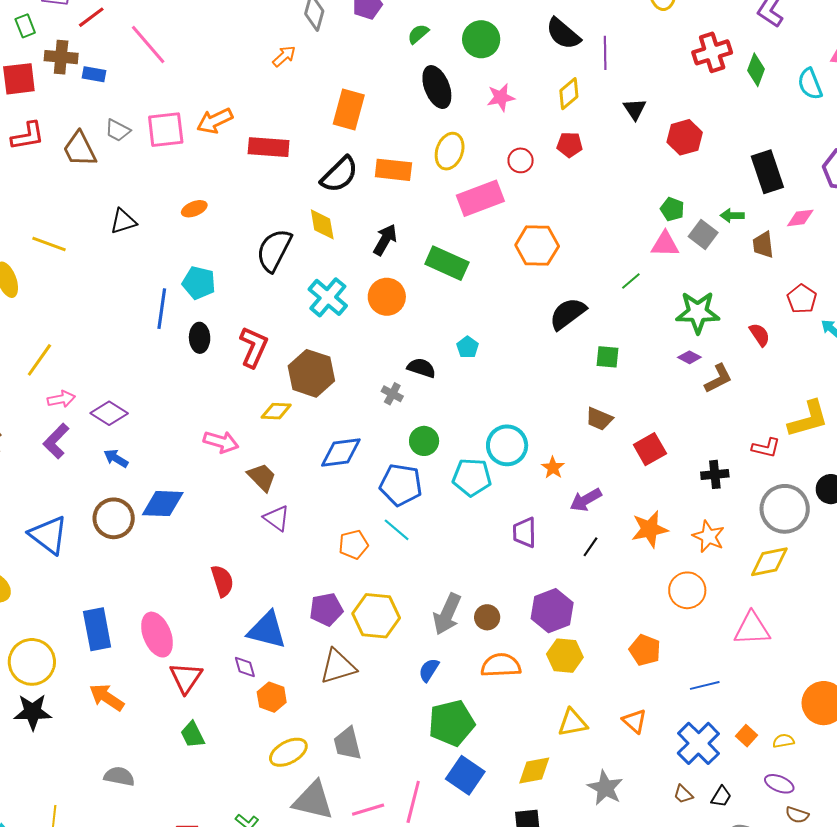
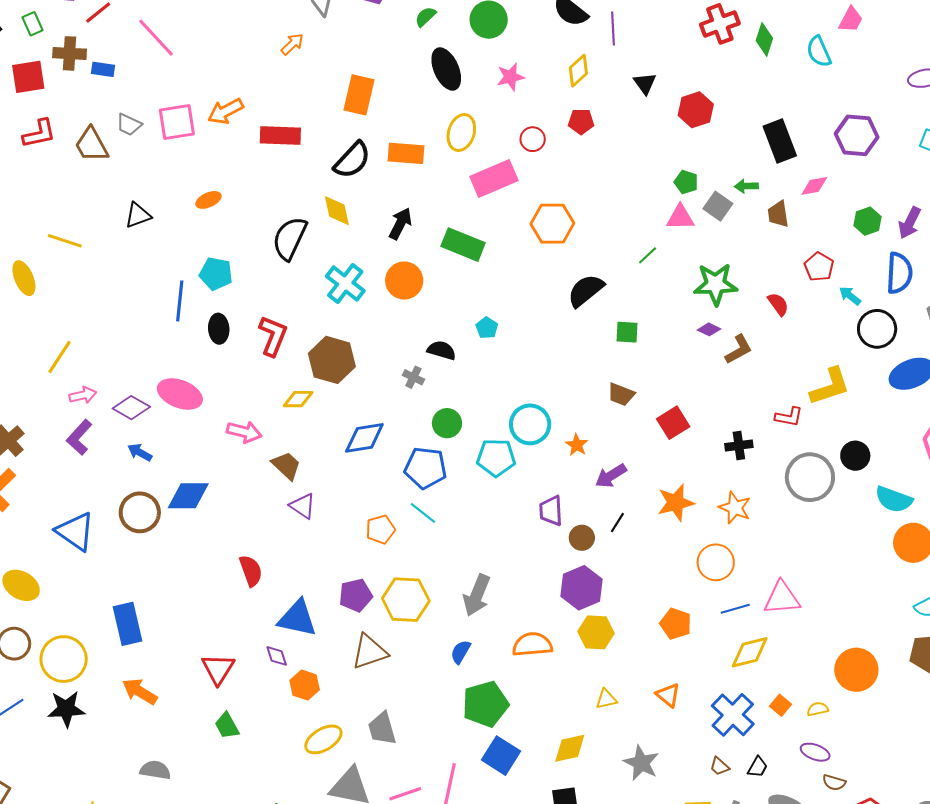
yellow diamond: (769, 562) -> (750, 652), moved
brown circle: (487, 617) -> (582, 538), moved
pink ellipse: (157, 635) -> (180, 394), moved, turned -45
blue line: (705, 685) -> (735, 609), moved
yellow triangle: (573, 723) -> (606, 699), size x0.7

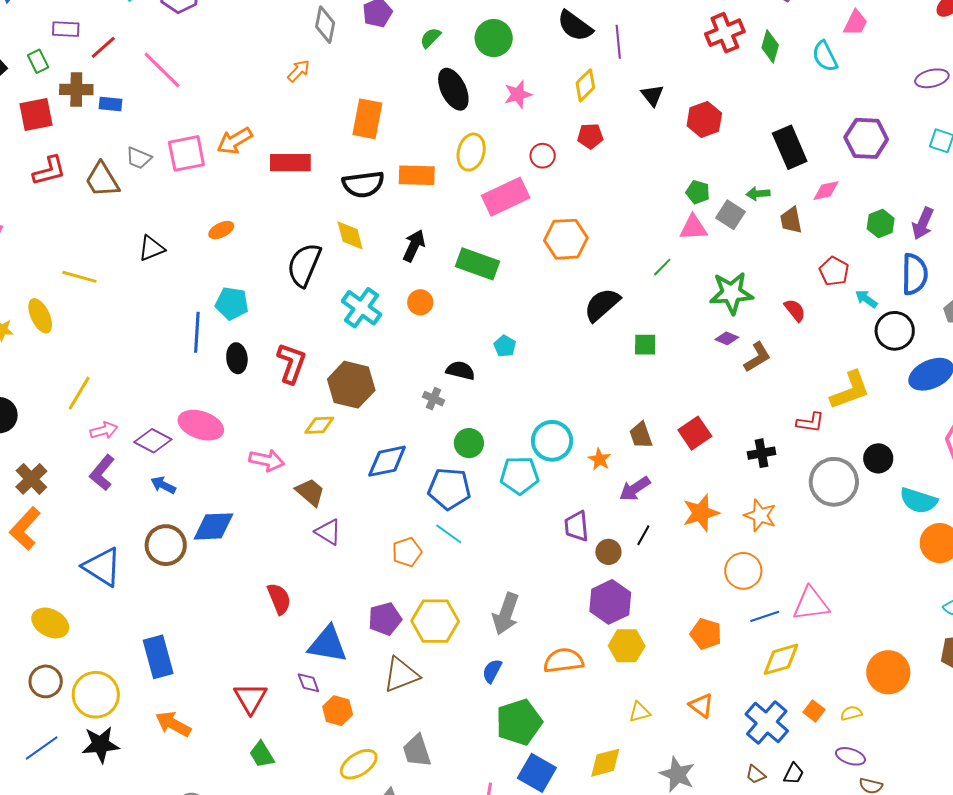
black semicircle: (352, 160) -> (363, 184), turned 42
orange circle: (404, 281) -> (420, 302), size x0.7
brown trapezoid: (621, 394) -> (641, 435), moved, turned 52

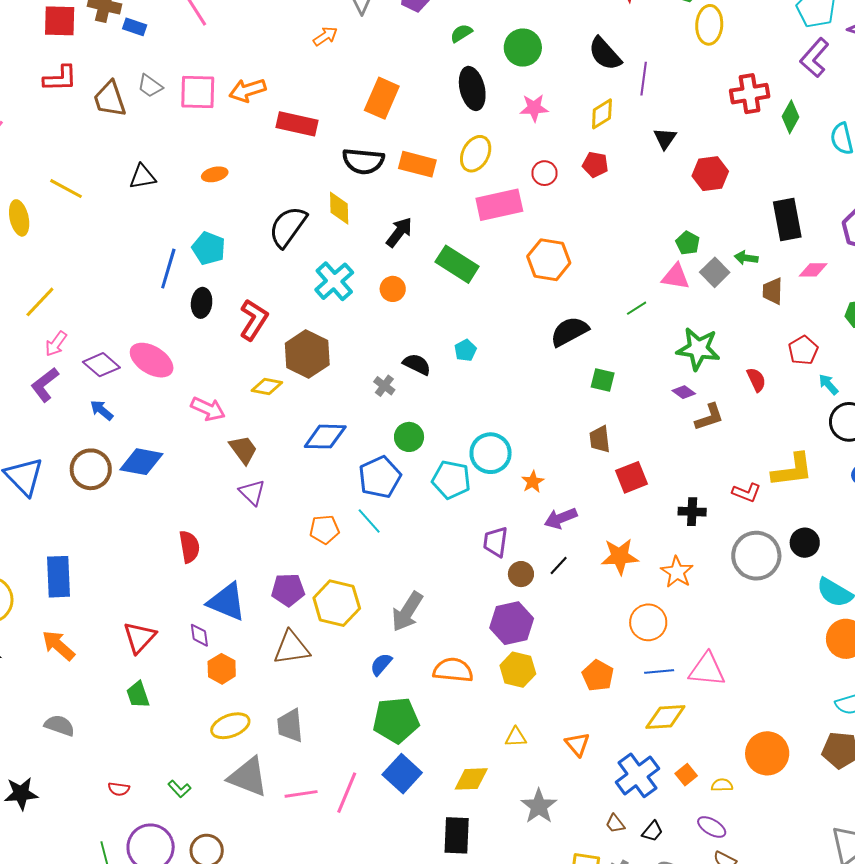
pink arrow: (104, 430) -> (56, 344), turned 128
brown trapezoid: (641, 435) -> (600, 439), moved
blue pentagon: (449, 489) -> (380, 477), turned 30

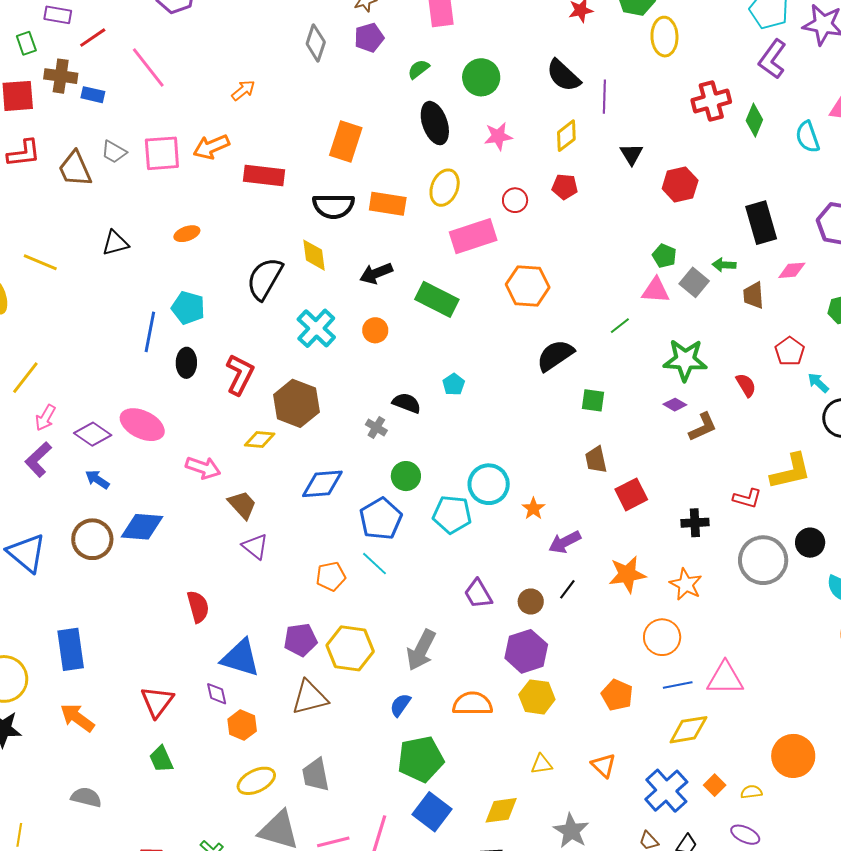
orange arrow: (325, 36) -> (243, 90), moved
black arrow: (399, 232) -> (376, 273), turned -144
purple trapezoid: (495, 542) -> (478, 594), moved, turned -32

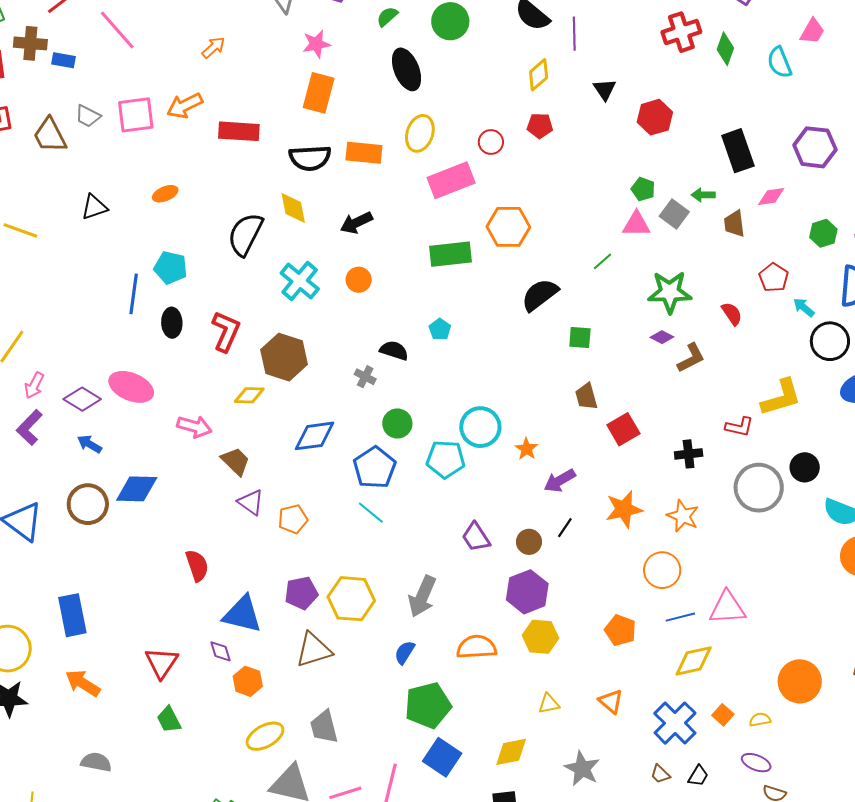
pink star: (498, 136) -> (316, 44), moved
green rectangle: (437, 299) -> (450, 254), moved, turned -30
orange pentagon: (331, 576) -> (293, 519), moved

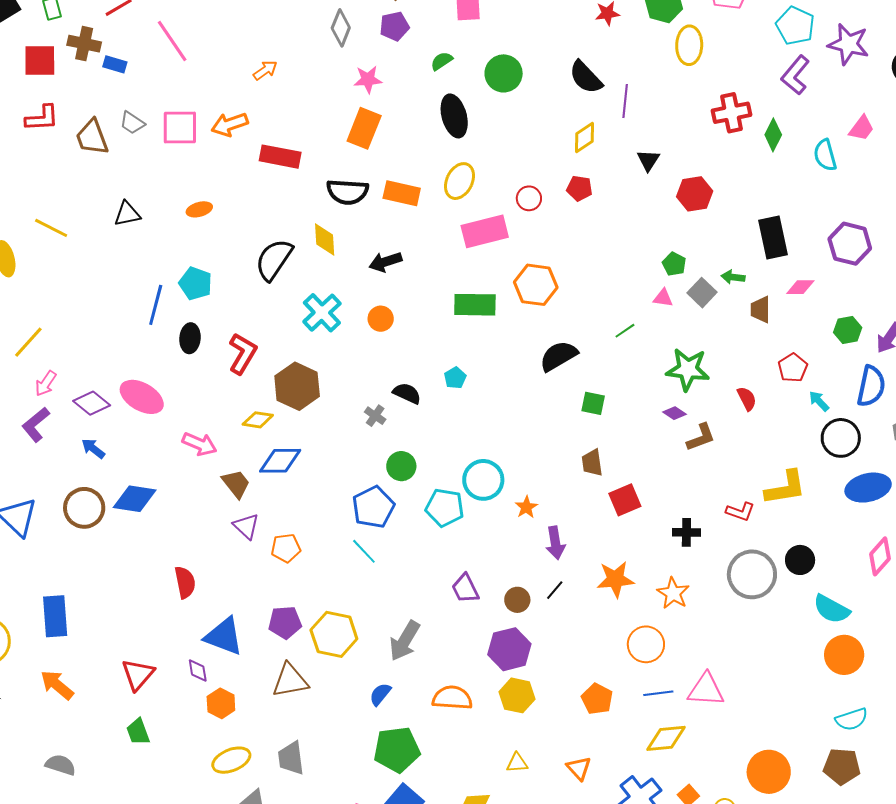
pink triangle: (636, 224) -> (663, 298), size x0.7
blue diamond: (314, 436) -> (280, 461), moved
purple arrow: (560, 481) -> (555, 543), turned -76

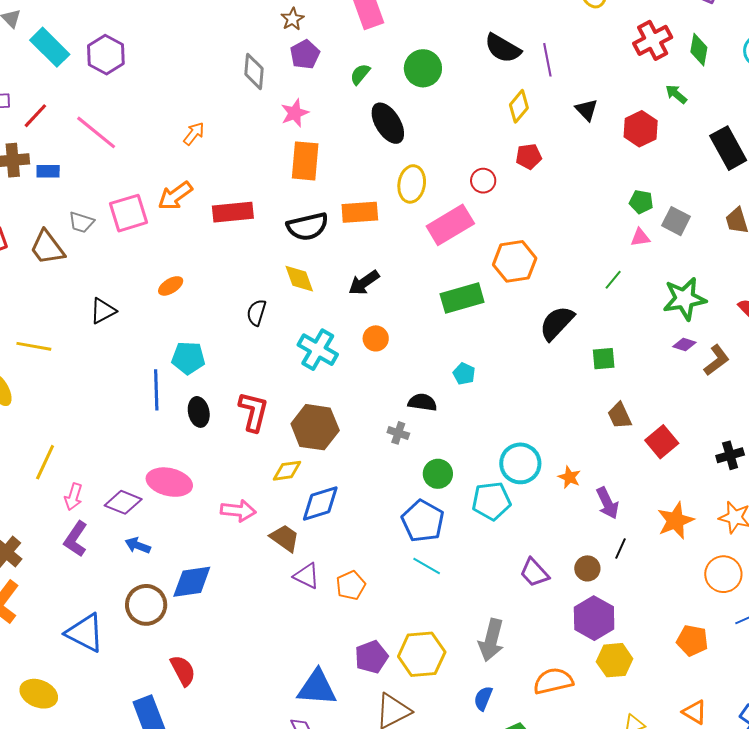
black semicircle: (274, 260) -> (256, 313), size x0.6
green arrow: (733, 277) -> (676, 94), moved, turned 50
red semicircle: (185, 582) -> (183, 671), moved

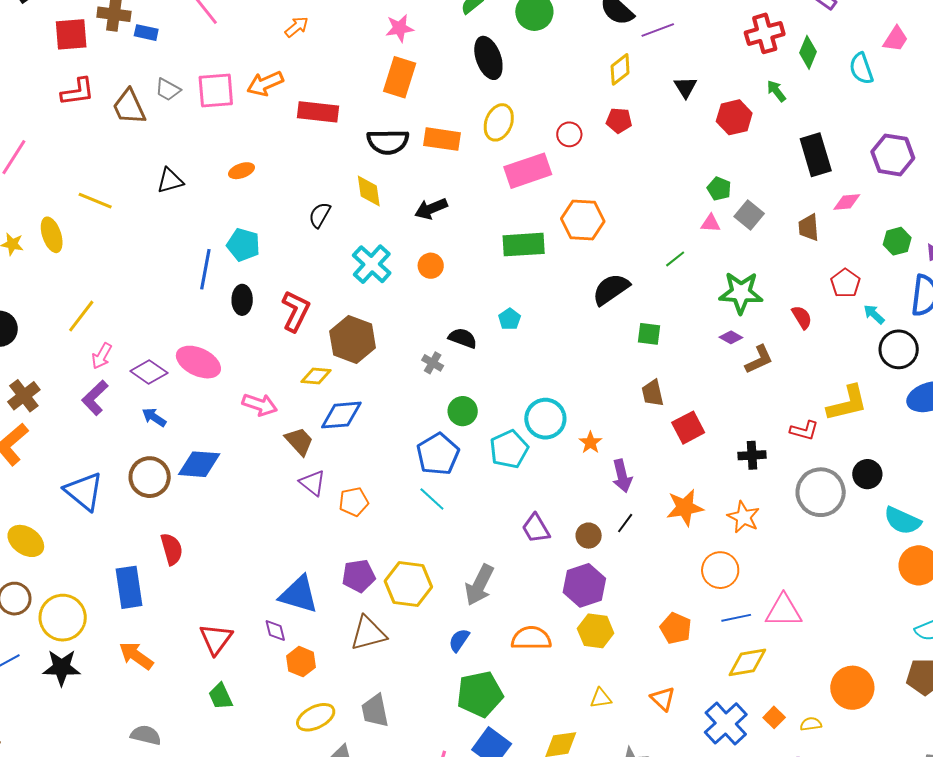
purple line: (547, 60) -> (658, 30), turned 68
cyan pentagon: (491, 501) -> (509, 449), turned -30

